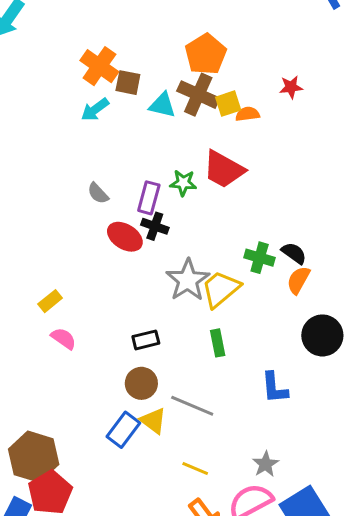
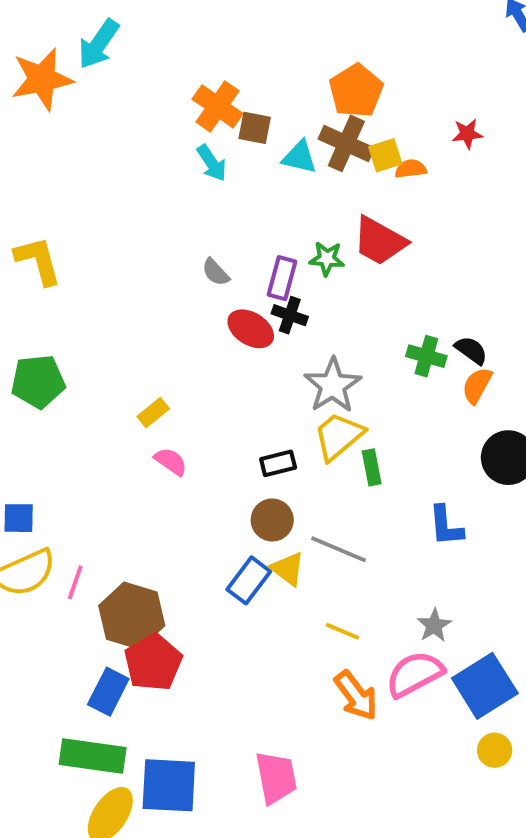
cyan arrow: (95, 110) -> (212, 163), turned -88
yellow trapezoid: (221, 289) -> (339, 436), moved

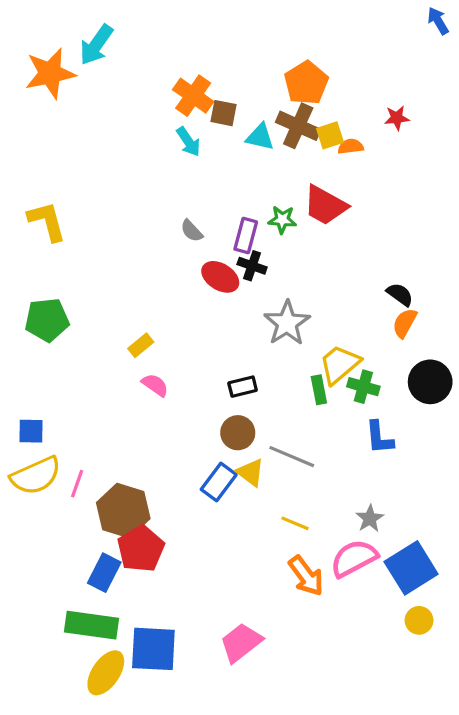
green cross: (426, 356) -> (363, 387), moved
yellow trapezoid: (339, 436) -> (340, 364), moved
pink trapezoid: (276, 778) -> (241, 643), turned -117

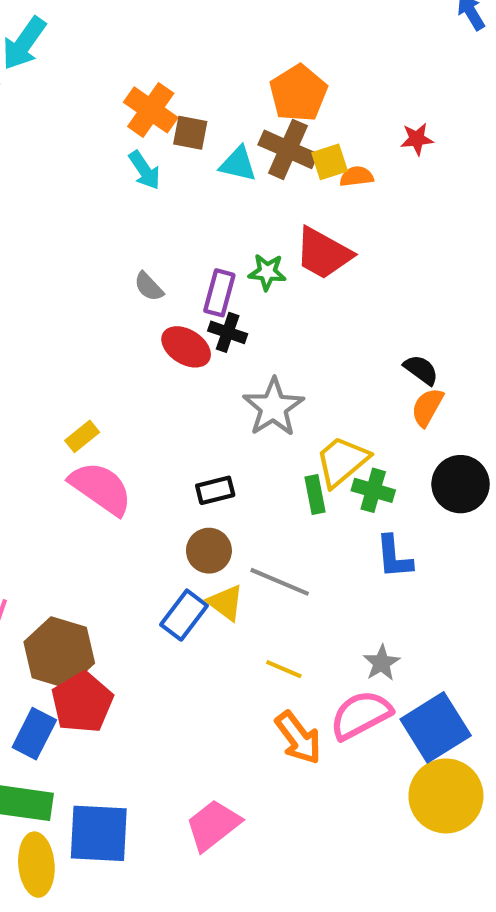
pink semicircle: (155, 385) -> (101, 488), size x1.8
yellow circle: (419, 620) -> (446, 796), size x2.0
yellow ellipse: (106, 673) -> (36, 865), turned -39

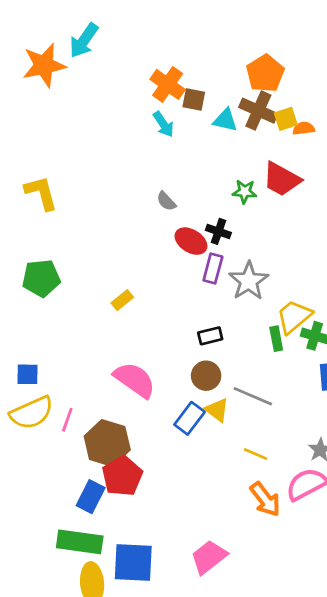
purple rectangle: (219, 293) -> (213, 269), moved
pink semicircle: (101, 488) -> (135, 380), moved

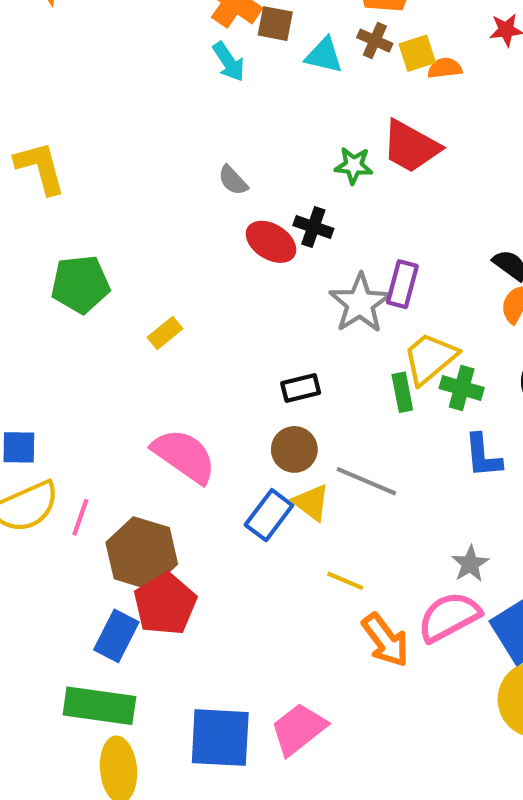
brown cross: (258, 111) -> (375, 41), size x0.6
purple rectangle: (213, 269) -> (402, 284), moved
green pentagon: (41, 278) -> (80, 284), moved
yellow line: (256, 454) -> (345, 581), moved
blue square: (133, 563) -> (220, 738), moved

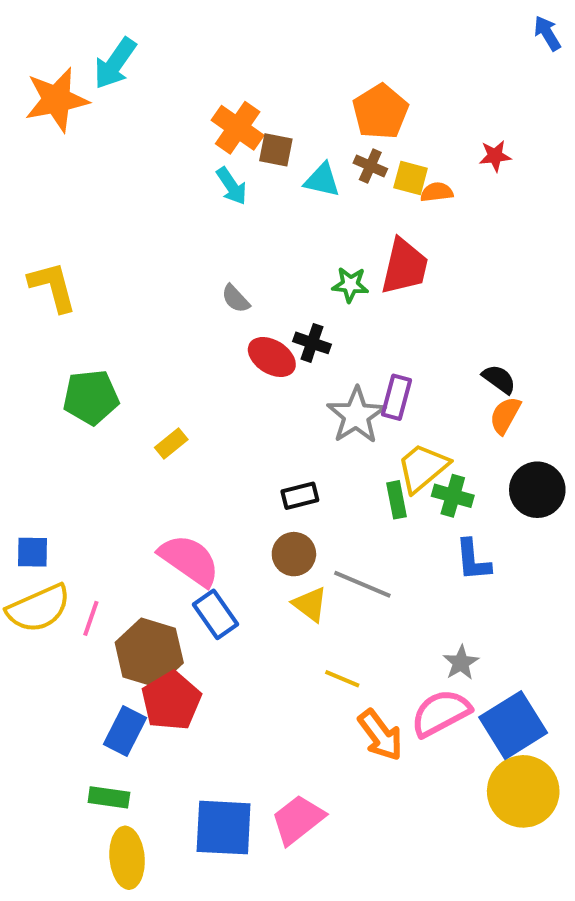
yellow square: (417, 53) -> (411, 178), turned 33
red trapezoid: (411, 146) -> (405, 267), turned -106
blue rectangle: (269, 515) -> (216, 614), moved, turned -72
green rectangle: (99, 706) -> (109, 797), size x0.6

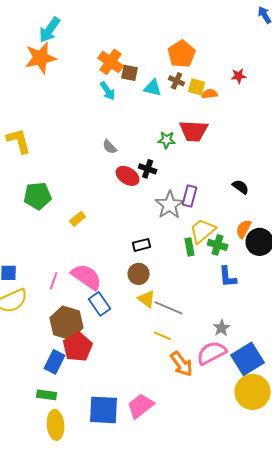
orange star: (57, 100) -> (41, 58), moved
red trapezoid: (405, 267) -> (194, 131), turned 80
orange semicircle: (505, 415) -> (244, 229), moved
gray line: (362, 584) -> (169, 308), moved
pink line: (91, 618) -> (54, 281), moved

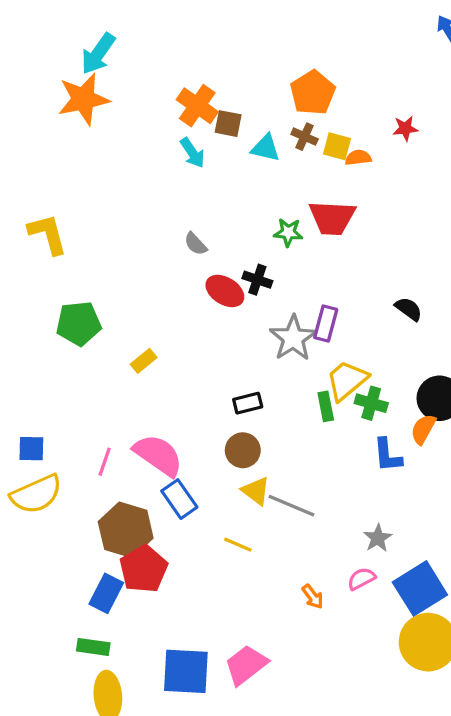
orange semicircle: (244, 229) -> (423, 429), moved
yellow line: (163, 336) -> (238, 545), moved
pink semicircle: (212, 353) -> (361, 579), size x0.6
orange arrow: (182, 364) -> (313, 597), size x0.6

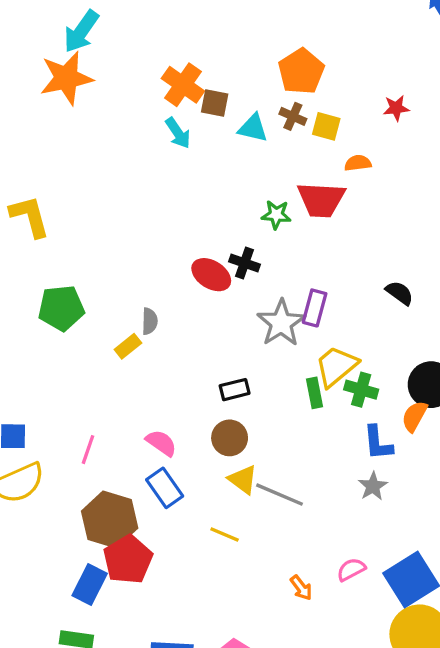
orange semicircle: (358, 158) -> (358, 163), moved
gray semicircle: (196, 244) -> (150, 321), moved, turned -135
pink semicircle: (158, 455) -> (161, 443), moved, size x0.6
gray star: (378, 538) -> (373, 486), moved

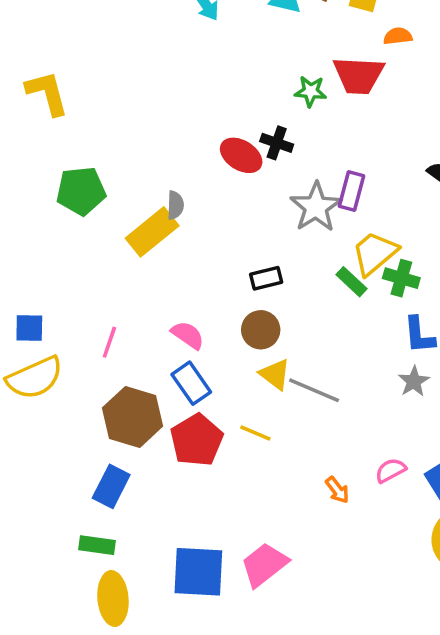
yellow rectangle: (128, 346) -> (152, 232), size x1.8
green rectangle: (315, 393) -> (351, 282), turned -36
red pentagon: (128, 560) -> (197, 440), moved

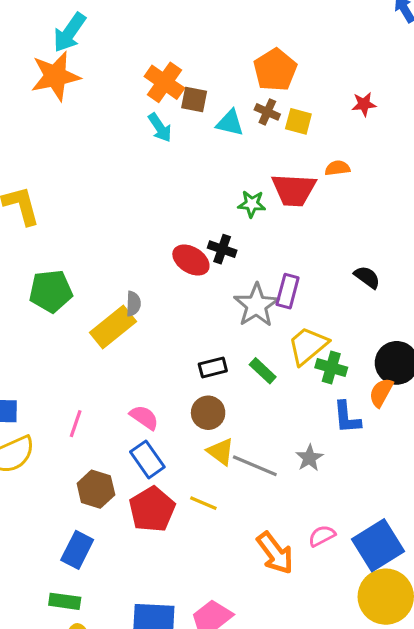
orange semicircle: (398, 36) -> (337, 168), moved
green rectangle: (351, 282) -> (263, 371), moved
gray star: (414, 381) -> (309, 458), moved
brown hexagon: (133, 417) -> (96, 489), size x0.7
orange arrow: (337, 490) -> (275, 553), size x1.8

